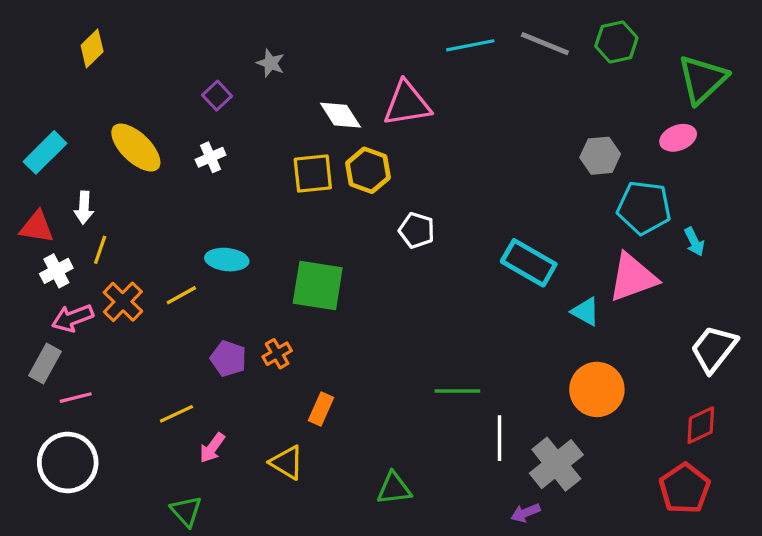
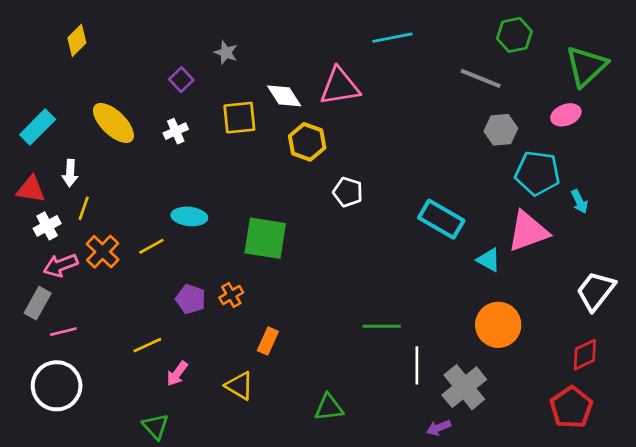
gray line: (545, 44) -> (481, 78), moved
yellow square: (313, 174) -> (239, 118), moved

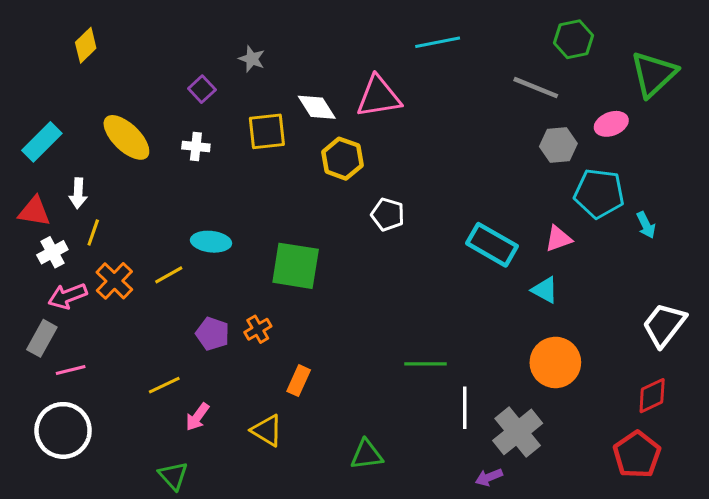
pink ellipse: (566, 115) -> (611, 124), moved
white cross: (176, 131) -> (196, 146), turned 30
pink triangle: (528, 231) -> (558, 239), moved, size x0.6

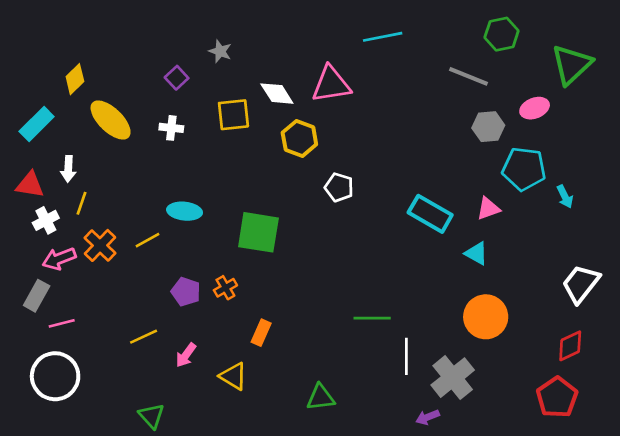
yellow diamond: (86, 45) -> (75, 79), moved
pink arrow: (197, 417) -> (186, 355), moved

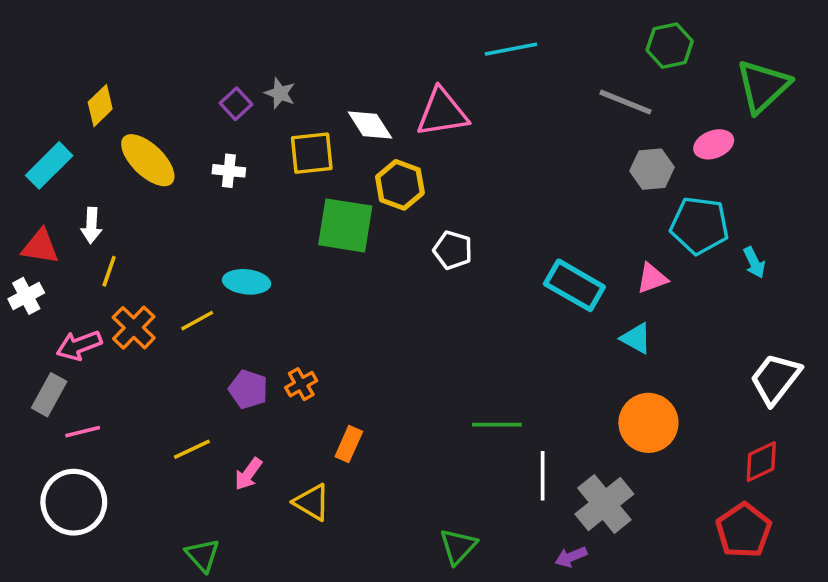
gray star: (220, 51) -> (280, 93), moved
white cross: (46, 220) -> (26, 296), moved
green square: (258, 232) -> (345, 225), moved
green triangle: (321, 397) -> (458, 546), moved, turned -40

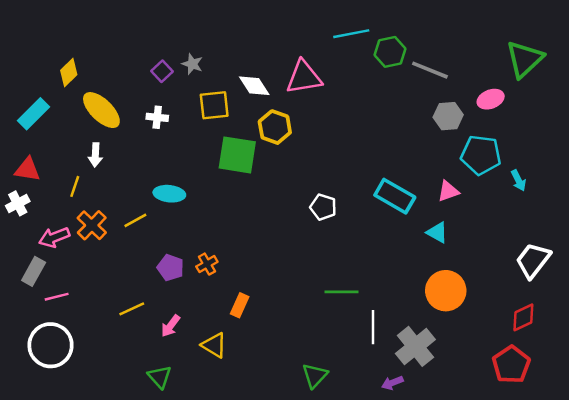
green hexagon: (670, 46) -> (390, 52), moved
white arrow: (91, 225) -> (95, 155), moved
white pentagon: (453, 250) -> (323, 207), moved
green triangle: (202, 555) -> (160, 377), moved

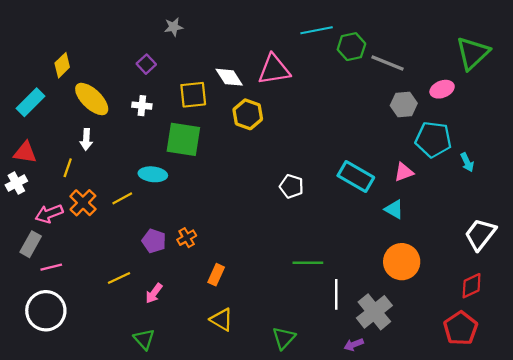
gray star: (192, 64) -> (174, 27), moved, turned -30
green square: (237, 155) -> (183, 139), moved
yellow triangle: (214, 345) -> (222, 319), moved

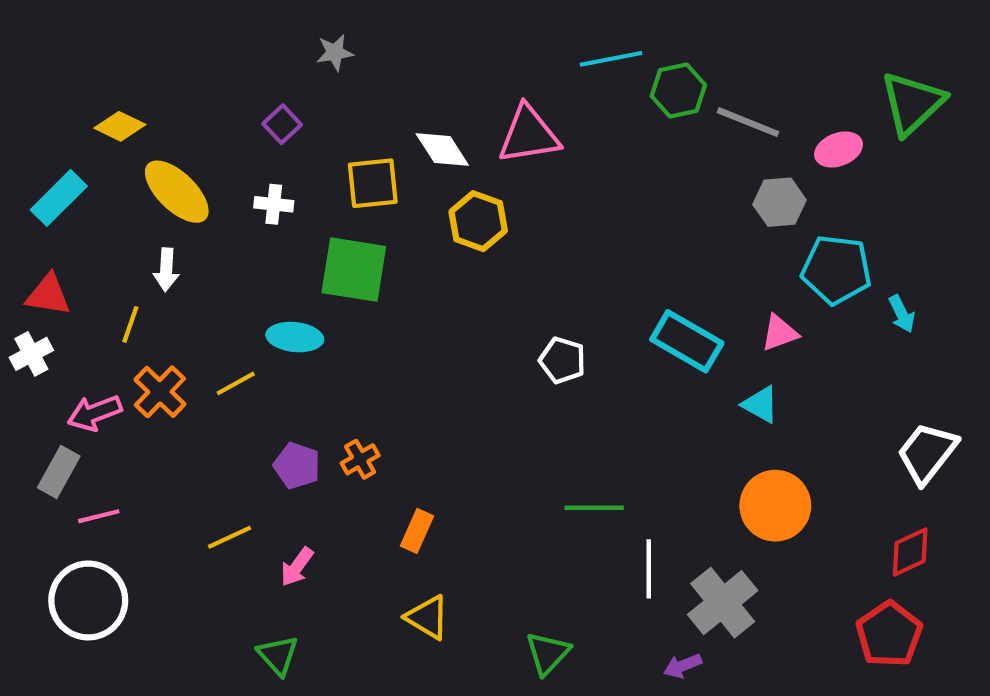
yellow diamond: (62, 65) -> (120, 126), turned 70
pink ellipse: (442, 89) -> (839, 149), moved

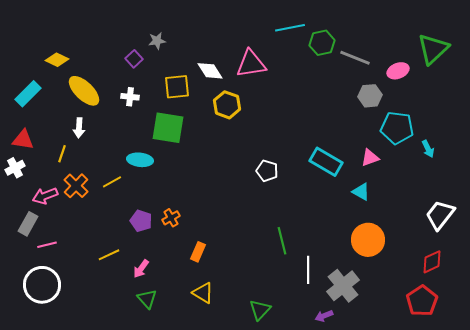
gray star: (335, 53) -> (157, 41), moved
green line: (594, 508) -> (282, 241), turned 76
green triangle: (278, 655) -> (147, 299), moved

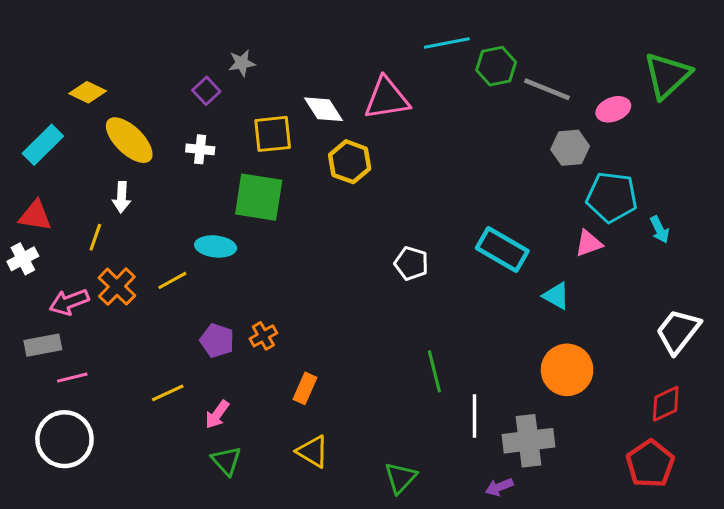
pink triangle: (370, 158) -> (589, 243), moved
gray rectangle: (28, 224) -> (43, 345), turned 50
gray cross: (343, 286) -> (528, 441), turned 32

